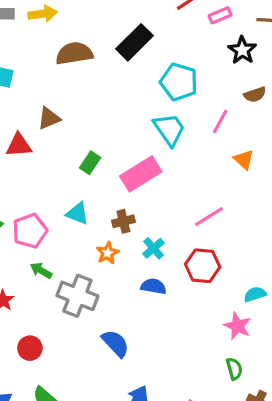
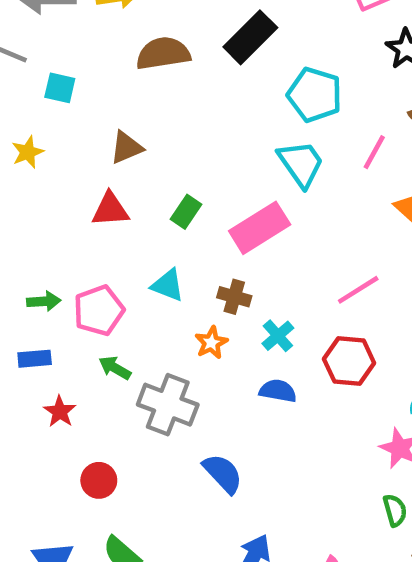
red triangle: (19, 145) -> (110, 209), moved
brown cross: (123, 221) -> (234, 297), turned 30

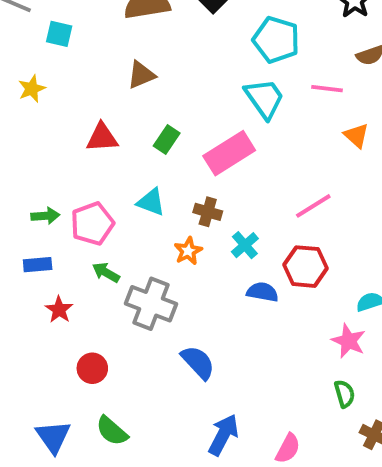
brown triangle: (126, 148) -> (141, 75), moved
pink line: (374, 152) -> (327, 89), turned 68
blue semicircle: (278, 391) -> (262, 292), moved

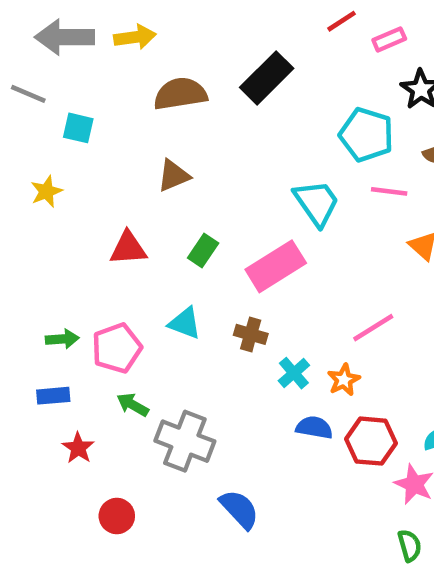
cyan pentagon: (276, 40) -> (366, 135), moved
orange star: (188, 251) -> (344, 380), moved
red hexagon: (305, 267) -> (371, 441), moved

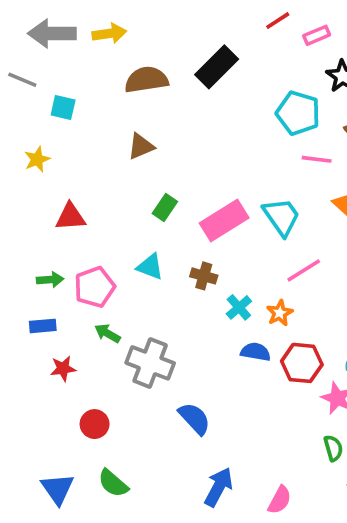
cyan trapezoid: (317, 203) -> (281, 217), moved
red triangle: (128, 248) -> (70, 217), moved
red star: (78, 448) -> (63, 369), turned 30

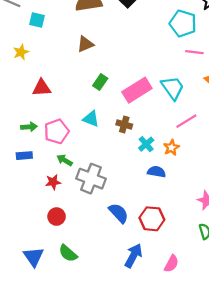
red hexagon: (302, 363) -> (152, 219), moved
red star: (63, 369) -> (53, 182), moved

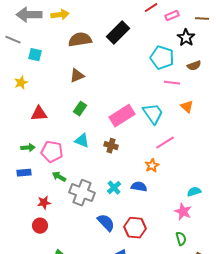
green rectangle: (100, 82) -> (80, 109), moved
pink pentagon: (57, 131) -> (52, 152), turned 30
cyan cross: (146, 144) -> (114, 188), moved
red star: (53, 182) -> (44, 203), moved
red circle: (57, 217) -> (40, 226), moved

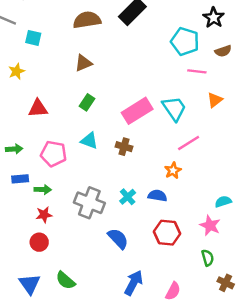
orange triangle: (187, 107) -> (215, 100), turned 40
green arrow: (28, 148) -> (14, 149), moved
green arrow: (59, 177) -> (43, 190), moved, turned 152
red hexagon: (135, 228) -> (167, 233), moved

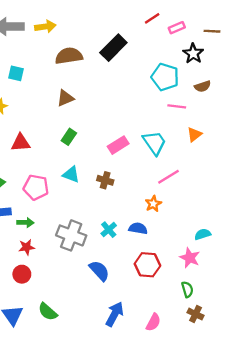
pink rectangle: (137, 111) -> (118, 145), size x0.7
brown cross: (226, 283) -> (196, 314), moved

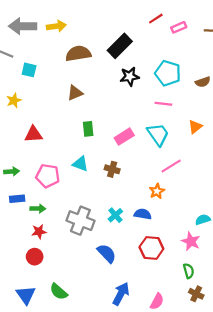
black star: (193, 54) -> (130, 76), moved, turned 30
pink line: (177, 106) -> (163, 104), moved
green rectangle: (69, 137) -> (88, 129), moved, turned -40

